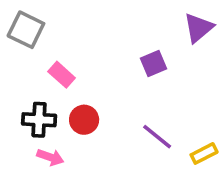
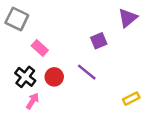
black cross: (39, 120) -> (25, 77), turned 35
purple line: (157, 137) -> (87, 72), moved
pink arrow: (50, 157) -> (33, 101), turned -77

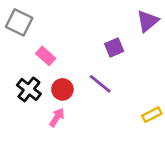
pink arrow: (33, 101) -> (57, 117), moved

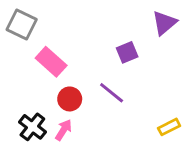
pink rectangle: (46, 56) -> (51, 62), size x1.4
black cross: (29, 89) -> (32, 127), moved

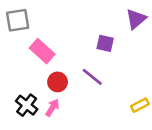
gray square: (22, 24) -> (18, 20), turned -35
purple square: (127, 52) -> (105, 43), turned 36

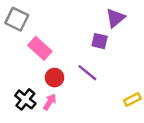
purple triangle: (136, 19) -> (115, 18), moved
gray square: (18, 20) -> (17, 19), turned 35

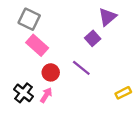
gray square: (17, 19) -> (29, 19), moved
purple square: (100, 41) -> (93, 38), turned 35

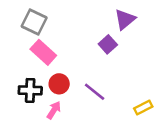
purple line: (81, 68) -> (95, 92), moved
black cross: (24, 93) -> (30, 90), moved, turned -36

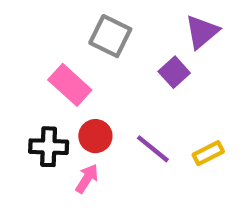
gray square: (34, 22) -> (110, 36), moved
yellow rectangle: (143, 108) -> (208, 153), moved

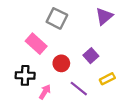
purple square: (174, 72) -> (91, 56), moved
red circle: (95, 136) -> (61, 63), moved
purple line: (153, 149) -> (79, 89), moved

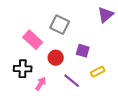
purple triangle: (104, 16) -> (106, 15), moved
gray square: (57, 18) -> (60, 25), moved
purple square: (91, 56) -> (83, 51), turned -32

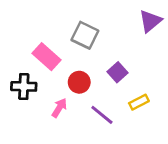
purple square: (83, 51) -> (118, 72), turned 32
black cross: (23, 69) -> (24, 86), moved
pink arrow: (41, 84) -> (59, 108), moved

